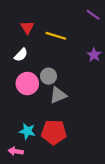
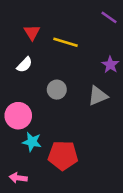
pink circle: (27, 84) -> (18, 116), moved
gray triangle: (58, 95) -> (98, 96), moved
cyan star: (27, 131) -> (32, 142), moved

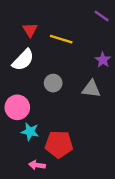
white semicircle: (24, 65) -> (23, 60), size x1.5
gray triangle: (98, 96) -> (91, 89), turned 30
pink arrow: (18, 178) -> (37, 165), moved

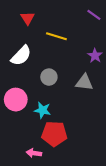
red triangle: (30, 30) -> (28, 18), moved
cyan star: (30, 132) -> (43, 110), moved

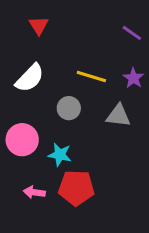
purple line: (94, 15) -> (132, 33), moved
yellow line: (56, 36) -> (91, 77), moved
pink arrow: (34, 153) -> (34, 192), moved

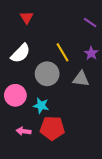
yellow line: (91, 77) -> (62, 52), turned 42
gray circle: (69, 108) -> (47, 74), size x1.5

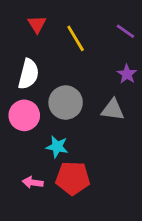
yellow line: (62, 52) -> (76, 38), moved
white semicircle: (20, 53) -> (29, 74), turned -30
pink circle: (15, 95) -> (24, 115), moved

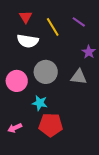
purple line: (125, 31) -> (79, 22), moved
white semicircle: (29, 74) -> (28, 41), moved, turned 85
pink arrow: (33, 182) -> (15, 128), moved, turned -32

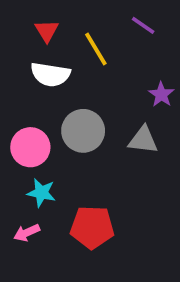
purple line: (79, 22) -> (143, 25), moved
cyan star: (40, 103) -> (41, 193), moved

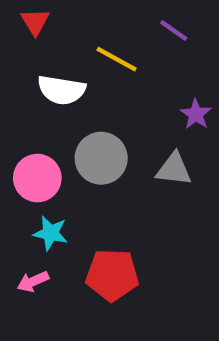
red triangle: (47, 31) -> (35, 22), moved
yellow line: (96, 49) -> (117, 59), turned -30

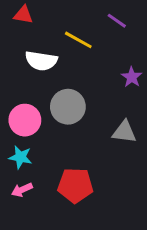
red triangle: (35, 22) -> (23, 15), turned -48
gray triangle: (174, 169) -> (124, 132), moved
cyan star: (51, 233) -> (20, 157), moved

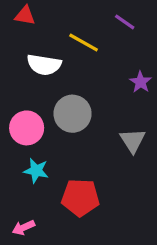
gray triangle: (124, 132) -> (133, 141), turned 50
cyan star: (20, 157) -> (36, 171), moved
pink arrow: (22, 190) -> (23, 228), moved

